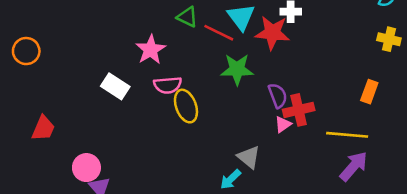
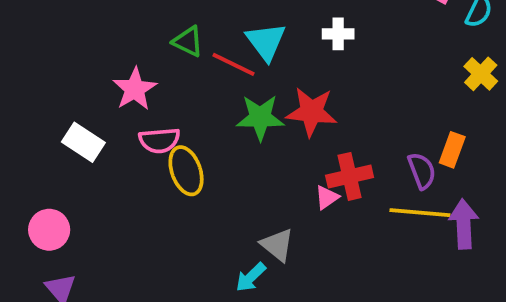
red star: (272, 33) -> (312, 112), moved
yellow cross: (389, 39) -> (481, 74), turned 30
purple semicircle: (278, 96) -> (422, 171), moved
purple arrow: (354, 166) -> (464, 224), moved, turned -44
pink circle: (86, 168) -> (49, 230), moved

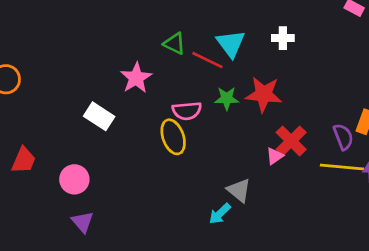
green star: (260, 118) -> (227, 98), size x0.7
pink semicircle: (159, 140) -> (187, 111), moved
red cross: (350, 176) -> (291, 141), turned -32

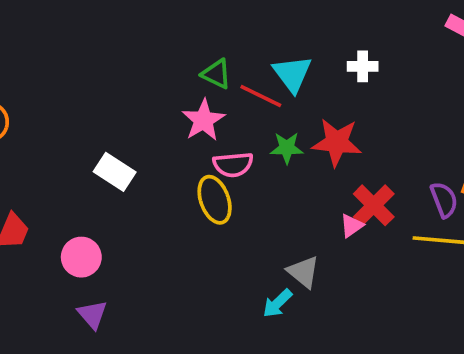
pink star: (136, 78) -> (203, 120), moved

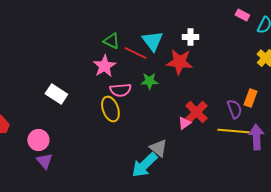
red star: (337, 142) -> (179, 62), moved
cyan arrow: (277, 303) -> (144, 165), size x1.6
purple triangle: (92, 314) -> (44, 161), moved

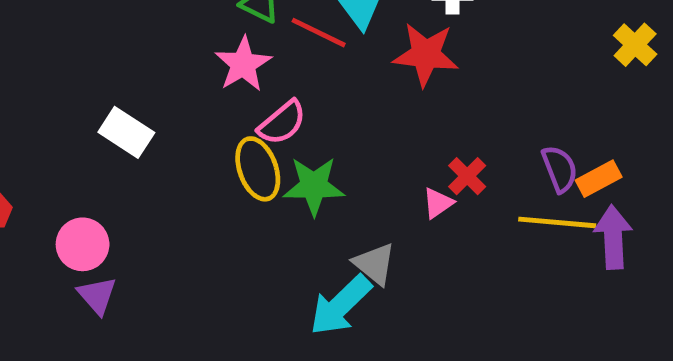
green star: (149, 81) -> (314, 186), moved, size x1.4
pink semicircle: (120, 90) -> (282, 123), turned -35
orange rectangle: (250, 98) -> (599, 179), moved, turned 42
red cross: (196, 112) -> (467, 176), size x0.7

